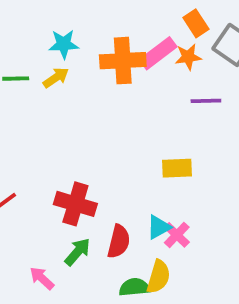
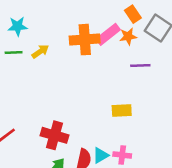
cyan star: (64, 44) -> (18, 26), moved
cyan triangle: (159, 227) -> (101, 155), moved
pink cross: (177, 235) -> (122, 155), turned -36

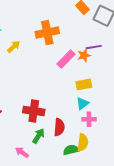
pink rectangle: (108, 34) -> (66, 59), moved
orange star: (128, 36) -> (84, 55), moved
cyan triangle: (101, 155) -> (82, 103), moved

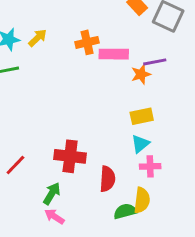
orange cross: (47, 33) -> (87, 42), size x0.7
yellow arrow: (14, 47) -> (38, 38), moved
pink rectangle: (66, 59) -> (114, 54), moved, turned 48
green arrow: (38, 136) -> (52, 193), moved

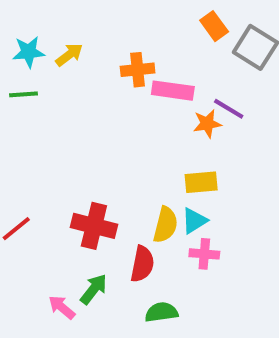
purple line: (155, 62) -> (229, 109), turned 35
green arrow: (52, 193) -> (94, 289), moved
yellow semicircle: (142, 200) -> (165, 225), moved

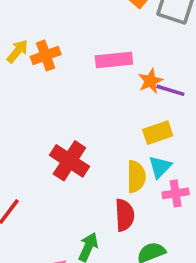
orange cross: (138, 70) -> (46, 55), moved
purple line: (229, 109) -> (170, 90), moved
red cross: (94, 226) -> (69, 161), moved, turned 33

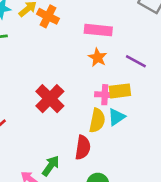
orange cross: (46, 55) -> (48, 16), turned 35
orange star: (150, 81) -> (98, 57), moved, turned -30
pink cross: (176, 193) -> (105, 95), moved

